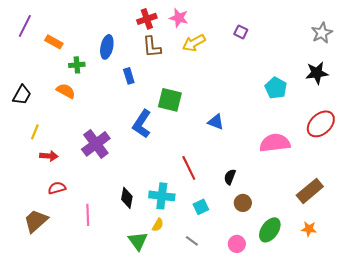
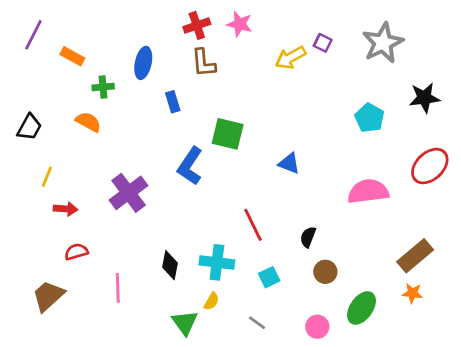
gray star: (322, 33) -> (383, 43), moved, size x1.4
yellow arrow: (194, 43) -> (291, 58), moved
orange star: (309, 229) -> (412, 293), moved

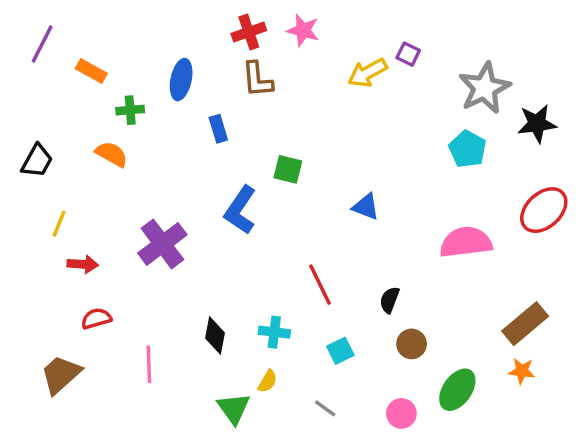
gray star: (383, 43) -> (484, 88), moved
green square: (228, 134) -> (288, 169), size x0.7
cyan cross: (217, 262) -> (274, 332), size x0.7

